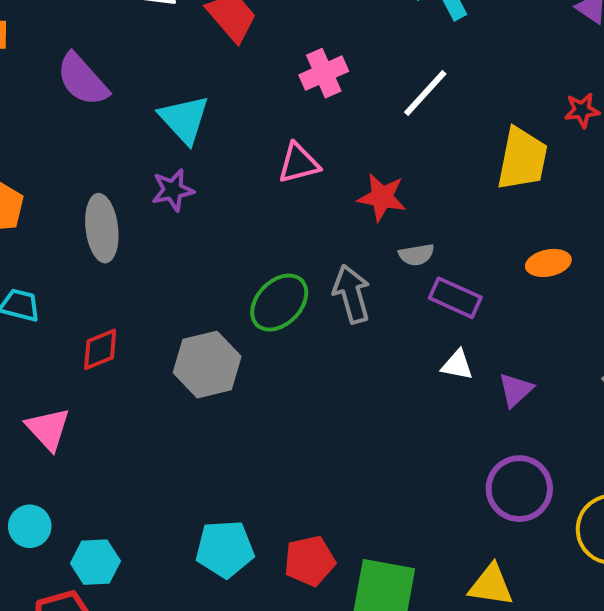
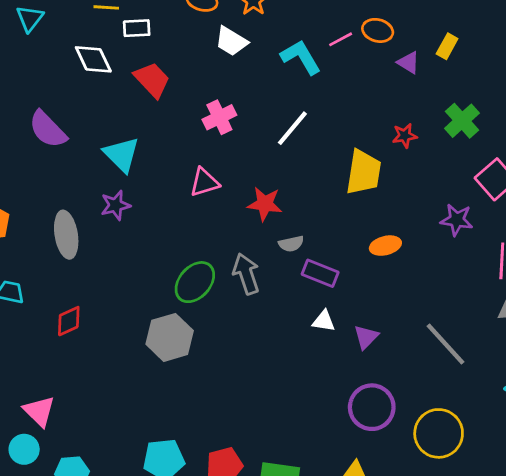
gray hexagon: (207, 365) -> (170, 337), moved
pink triangle: (48, 429) -> (39, 411), moved

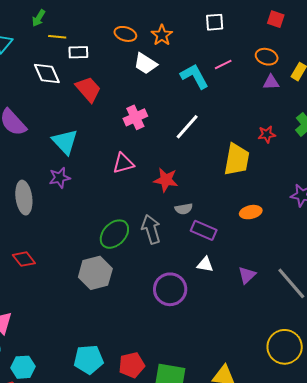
orange ellipse: (378, 30) -> (267, 57), moved
purple triangle: (408, 62) -> (271, 82), turned -36
red diamond: (69, 321) -> (24, 259), turned 75
purple triangle: (366, 337) -> (247, 275), moved
purple circle: (372, 407) -> (170, 289), moved

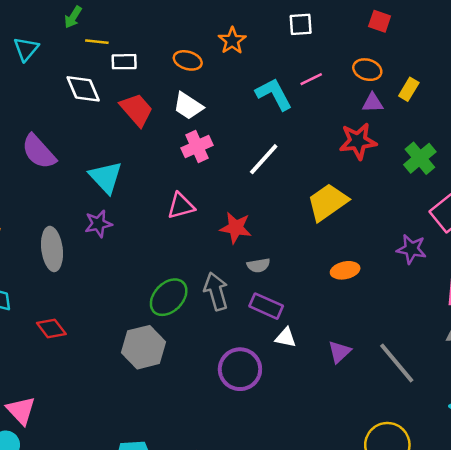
orange ellipse: (125, 34) -> (188, 60), moved
white trapezoid: (145, 64) -> (188, 106), moved
red star: (267, 134) -> (358, 141), moved, size x1.6
yellow trapezoid: (237, 159) -> (328, 202), turned -136
purple rectangle: (204, 230) -> (266, 306), moved

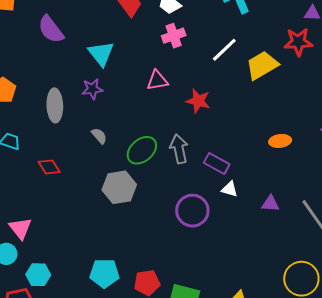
yellow trapezoid: (328, 202) -> (262, 65), moved
gray semicircle: (258, 265) -> (99, 136), moved, turned -126
purple triangle: (339, 352) -> (270, 204), turned 42

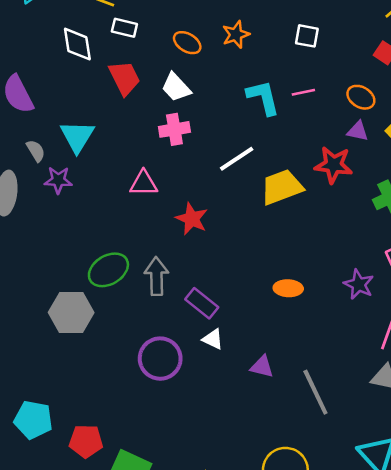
gray semicircle: (99, 136) -> (36, 151), moved

